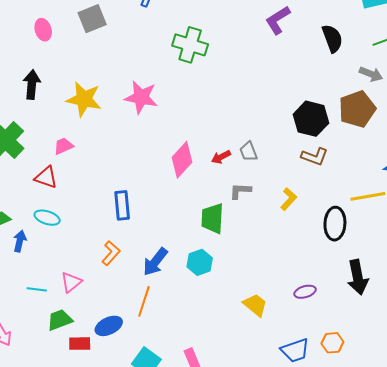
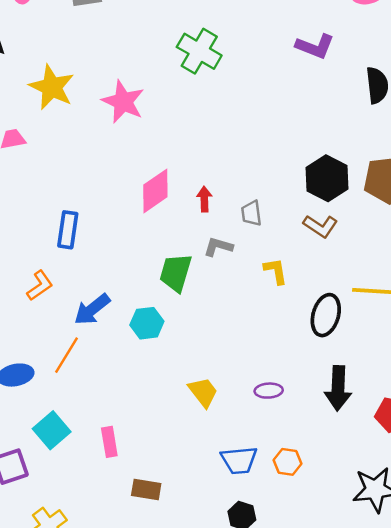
purple L-shape: (278, 20) -> (315, 46), turned -140
gray trapezoid: (249, 152) -> (251, 213), moved
red arrow: (221, 157) -> (204, 199), turned 102
yellow L-shape: (289, 199) -> (276, 271), turned -65

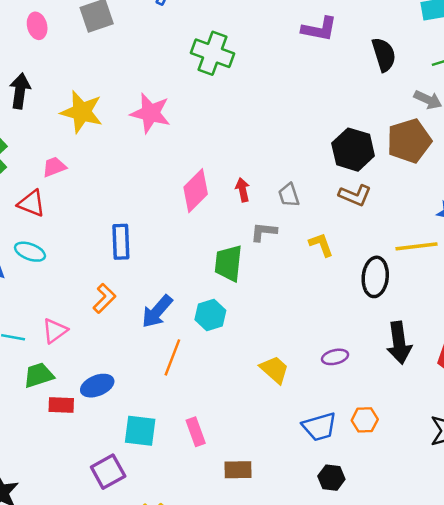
orange line: (67, 355) -> (172, 357), moved
cyan square: (52, 430) -> (140, 431), turned -32

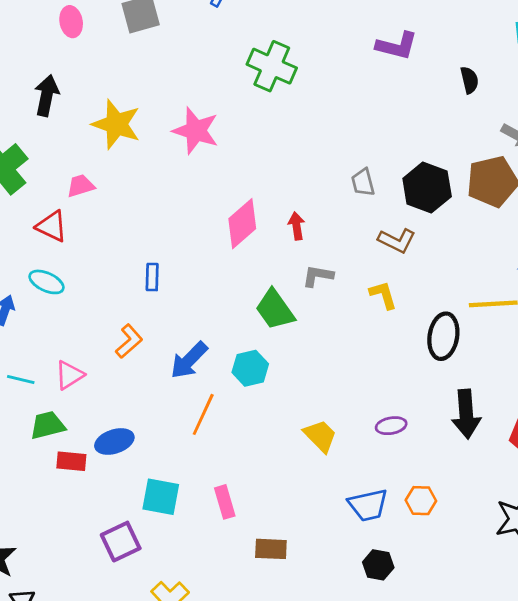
black semicircle: (384, 55) -> (469, 80), size x0.7
gray trapezoid: (289, 195) -> (363, 182), moved
brown L-shape: (355, 195) -> (397, 241), moved
blue rectangle: (121, 242) -> (152, 277), size x0.7
green trapezoid: (228, 263) -> (275, 310), turned -45

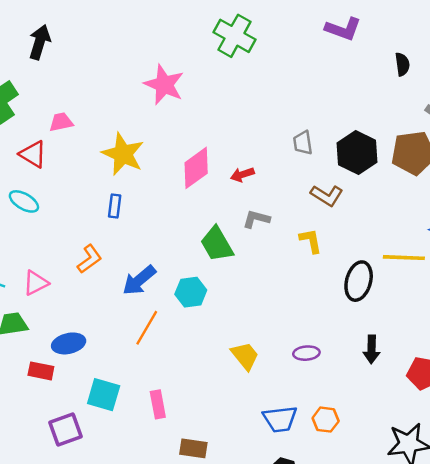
yellow star: (116, 124) -> (123, 154), moved
red arrow: (297, 226) -> (242, 175), turned -105
black arrow: (466, 414) -> (372, 349), size x0.7
red rectangle: (71, 461) -> (41, 371), moved

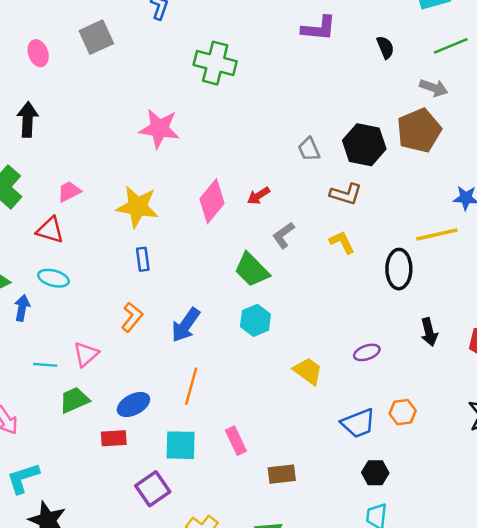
gray L-shape: (256, 219) -> (284, 235), turned -36
cyan hexagon: (191, 292) -> (255, 320), moved
orange line: (147, 328) -> (191, 386), moved

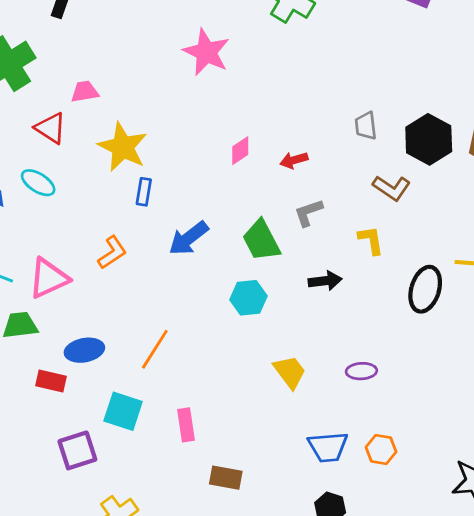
pink diamond: (212, 201) -> (240, 151), size x0.6
yellow star: (137, 207) -> (123, 147), moved
blue arrow: (186, 325) -> (188, 238), moved
black arrow: (429, 332) -> (325, 281), moved, turned -100
pink triangle: (86, 354) -> (49, 278), size x1.4

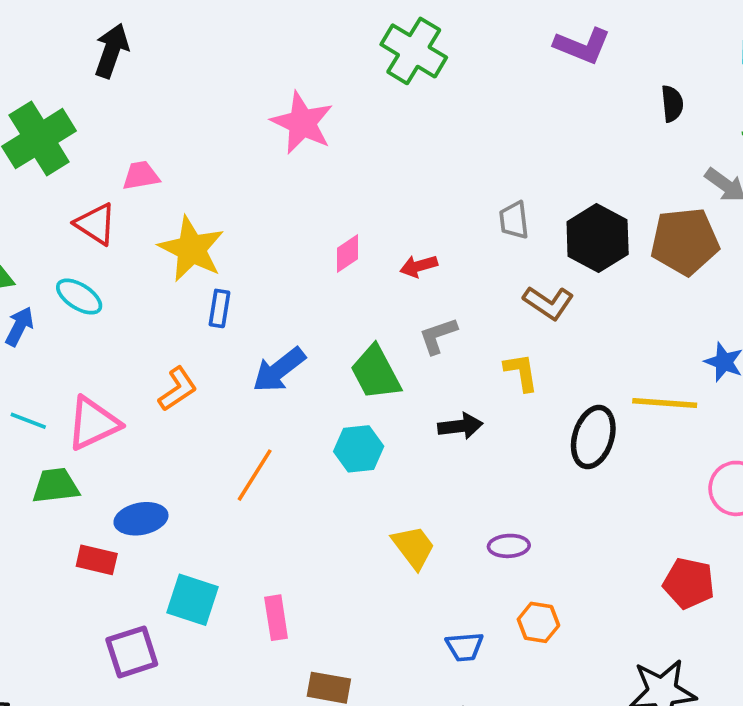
orange line: (155, 349) -> (255, 475), moved
blue trapezoid: (328, 447) -> (465, 647), size x0.7
orange hexagon: (381, 449) -> (538, 622), moved

